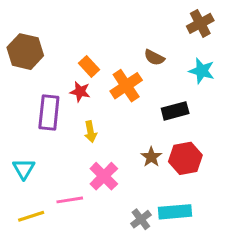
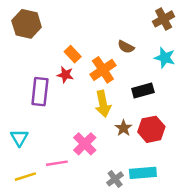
brown hexagon: (25, 52) -> (27, 24), moved
yellow arrow: (90, 132) -> (103, 104), moved, size x1.5

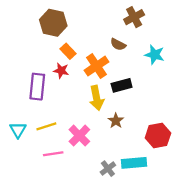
brown cross: (164, 19) -> (134, 17), moved
brown hexagon: (27, 24) -> (53, 23), moved
black rectangle: (143, 90) -> (122, 85), moved
red hexagon: (151, 129) -> (158, 136), moved
yellow line: (25, 177) -> (46, 126), moved

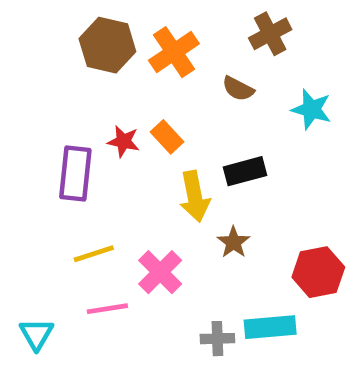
orange rectangle: (68, 51) -> (167, 137), moved
orange cross: (96, 66) -> (174, 52), moved
cyan triangle: (18, 130) -> (36, 334), moved
gray cross: (108, 169) -> (217, 339), turned 35

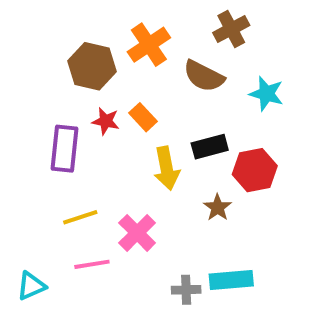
brown hexagon: (107, 45) -> (92, 66), moved
brown semicircle: (238, 89) -> (204, 76), size x1.5
brown star: (233, 242) -> (217, 207), moved
red hexagon: (318, 272) -> (255, 170), moved
cyan triangle: (36, 334) -> (31, 286), turned 36

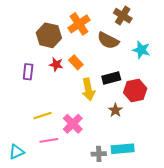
brown cross: (231, 29) -> (123, 16), turned -30
purple rectangle: (65, 149) -> (28, 72), moved, size x0.7

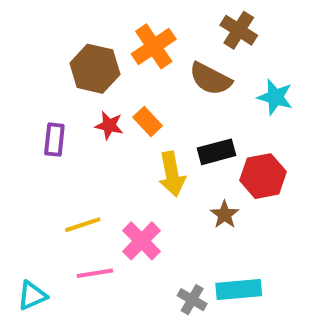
gray cross: (99, 154) -> (192, 300), turned 32

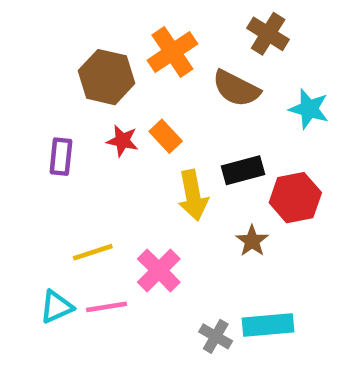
cyan triangle: (32, 296) -> (56, 307), moved

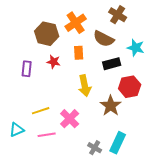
orange rectangle: (166, 136) -> (79, 53), moved, turned 40
black rectangle: (243, 170) -> (112, 64), moved
brown star: (252, 241) -> (111, 106), size x1.5
cyan triangle: (56, 307) -> (17, 130), moved
cyan rectangle: (268, 325) -> (118, 143), turned -60

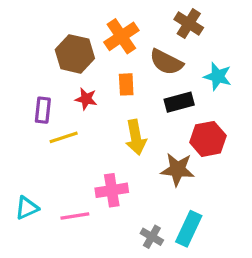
brown star: (111, 106) -> (178, 169), turned -30
yellow line: (41, 111) -> (64, 137), moved
pink cross: (70, 119) -> (112, 190), turned 36

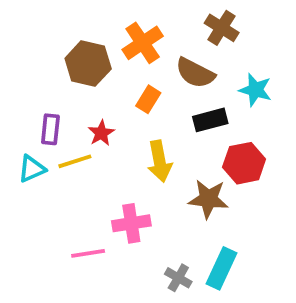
orange rectangle: (126, 84) -> (148, 99), turned 35
red star: (86, 99) -> (101, 133), moved, turned 30
cyan triangle: (27, 208) -> (32, 169), moved

